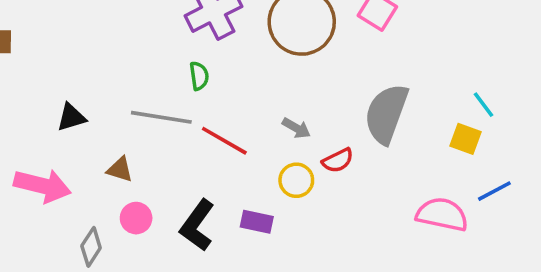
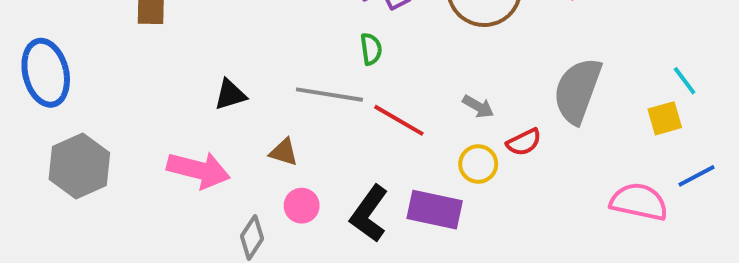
yellow square: (466, 139) -> (665, 118), turned -36
purple rectangle: (257, 222) -> (435, 210), size x1.5

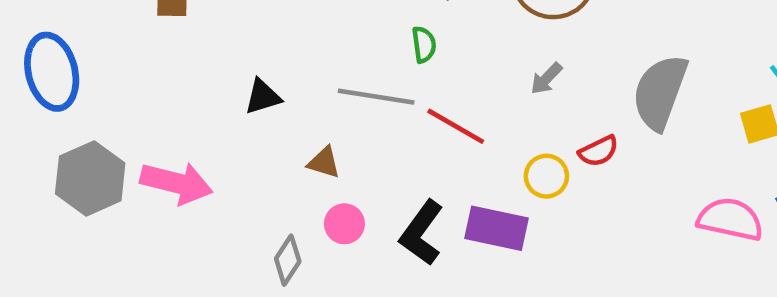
gray arrow: (478, 106) -> (546, 79), moved, turned 104
pink arrow: (198, 170) -> (176, 183), moved

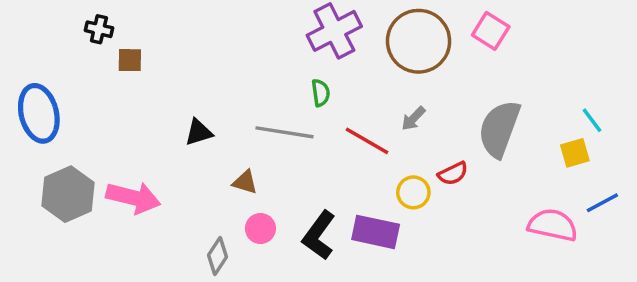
red line: (456, 126) -> (367, 141), moved

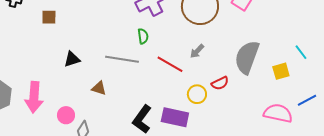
brown square: (130, 60) -> (49, 17), moved
yellow square: (575, 153) -> (281, 71), moved
pink arrow: (133, 198) -> (34, 97), turned 80
pink circle: (260, 228) -> (66, 115), moved

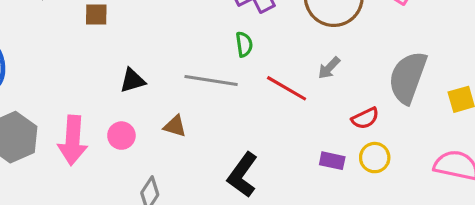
yellow circle: (197, 94) -> (375, 158), moved
pink circle: (66, 115) -> (121, 136), moved
purple rectangle: (175, 117) -> (332, 161), moved, size x0.6

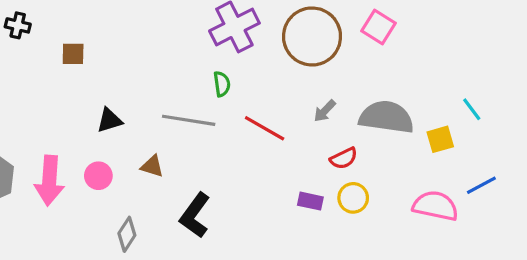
gray arrow: (329, 68) -> (325, 111), moved
gray semicircle: (408, 77) -> (386, 117), turned 78
black L-shape: (243, 175) -> (195, 215), moved

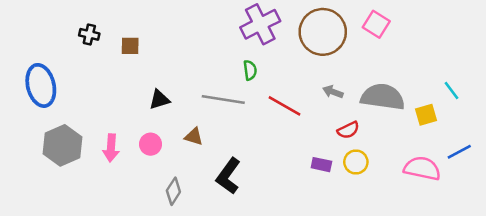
black cross: (18, 25) -> (89, 34), moved
gray arrow: (325, 111) -> (333, 92), turned 66
pink arrow: (49, 180) -> (111, 148), size x0.7

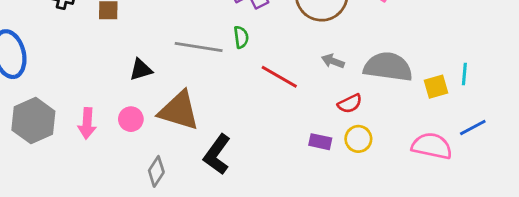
cyan line: (452, 91) -> (464, 74), moved, turned 42
gray line: (223, 99) -> (199, 47), moved
brown triangle: (194, 136) -> (179, 111), size x2.0

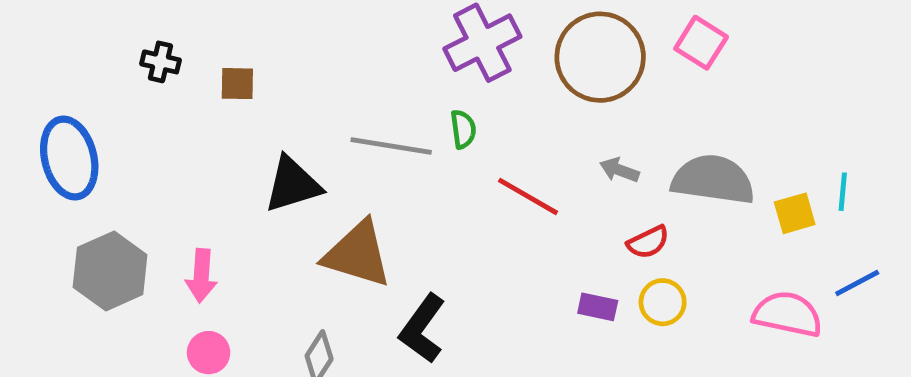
black triangle: (141, 70) -> (293, 184), size x1.5
pink circle: (131, 119) -> (209, 353), moved

